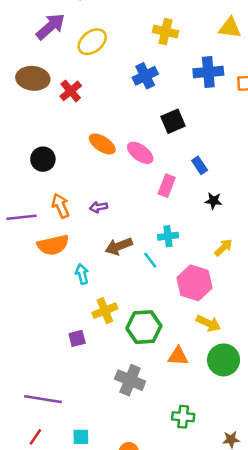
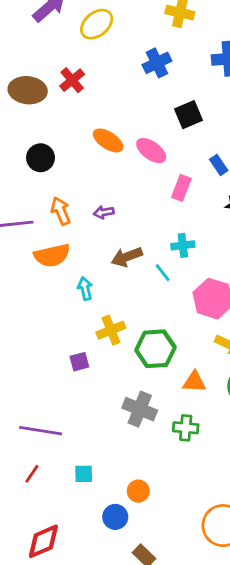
brown ellipse: (33, 78) -> (28, 90), moved
green cross: (183, 417) -> (186, 428), moved

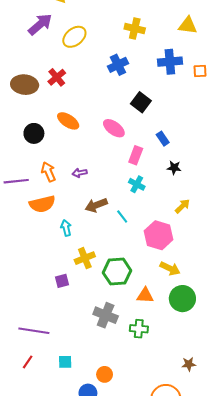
black square: (189, 115) -> (141, 102), turned -30
orange ellipse: (108, 140) -> (68, 121), moved
cyan cross: (183, 245) -> (137, 184), moved, turned 35

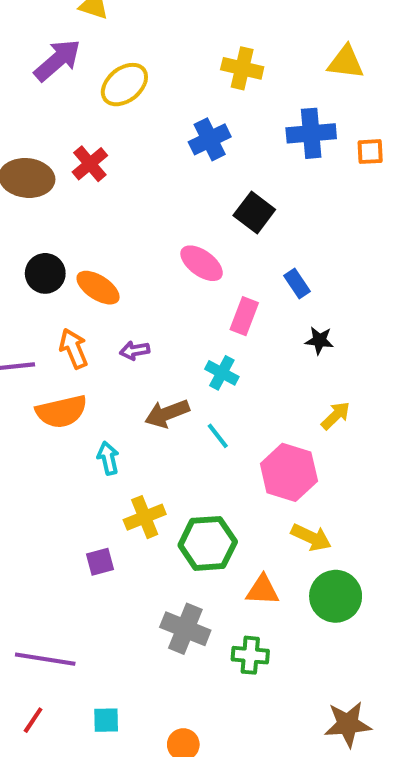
orange ellipse: (68, 121) -> (98, 288), moved
cyan cross: (137, 184) -> (222, 373), moved
brown star: (189, 364) -> (348, 724), size x1.6

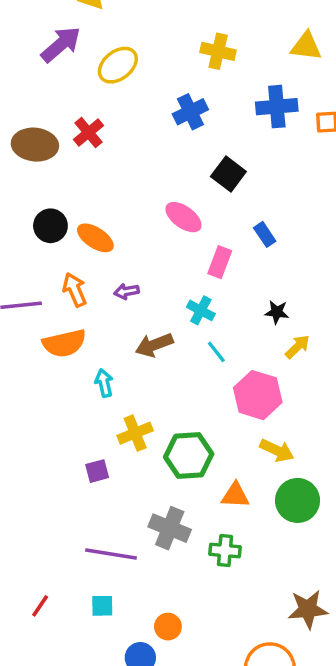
black star: (319, 340) -> (277, 312), moved
cyan line: (218, 436) -> (216, 352), moved
purple line: (45, 659) -> (111, 554), moved

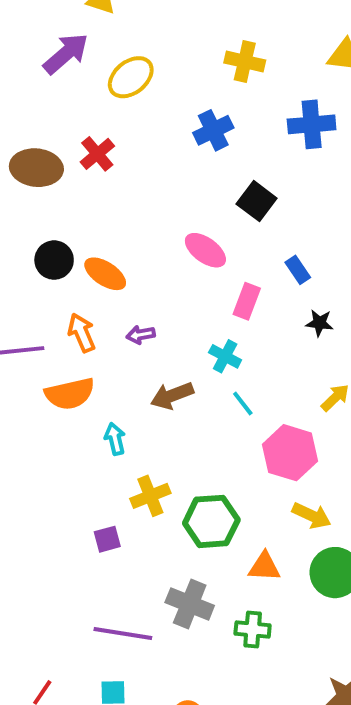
black star: (277, 312) -> (319, 323), moved

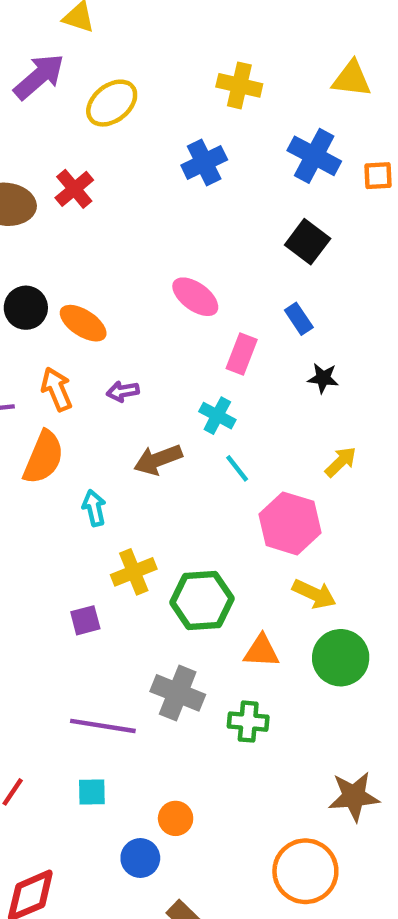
blue cross: (312, 124) -> (314, 156), turned 33
black square: (257, 201) -> (308, 242), moved
orange semicircle: (70, 394) -> (43, 457), turned -54

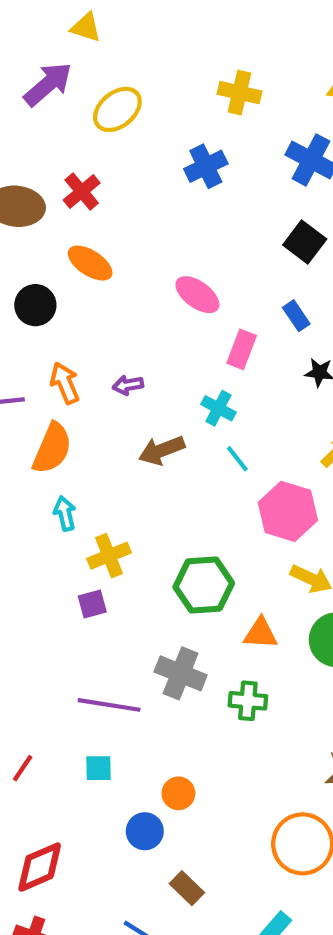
orange ellipse: (83, 323) -> (90, 263), moved
cyan arrow: (94, 508) -> (65, 513), moved
yellow cross: (134, 572) -> (109, 556), moved

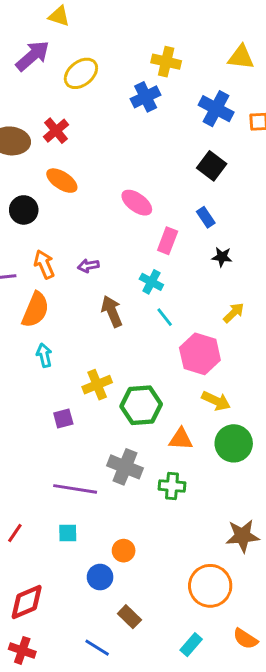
blue cross: (206, 166) -> (146, 97), moved
brown arrow: (162, 450) -> (112, 311), turned 88
yellow cross: (109, 556) -> (97, 385), moved

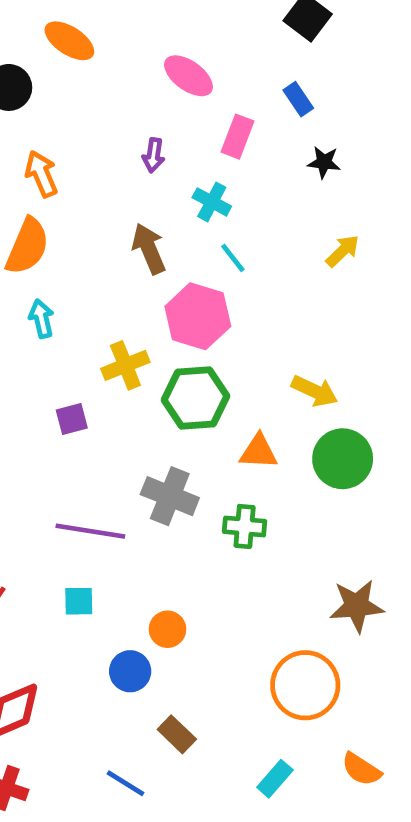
purple arrow: (88, 266) -> (153, 155), moved, turned -72
pink hexagon: (200, 354) -> (198, 316), moved

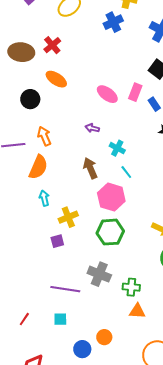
pink rectangle: (238, 137) -> (135, 92), moved
purple arrow: (153, 155) -> (92, 128), turned 96
yellow cross: (125, 365) -> (68, 217), moved
orange triangle: (259, 452) -> (137, 311), moved
orange circle: (167, 629) -> (104, 337), moved

